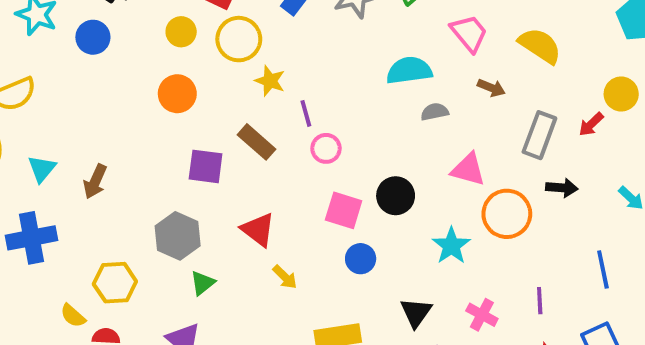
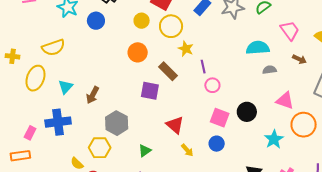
brown rectangle: (257, 142) -> (168, 71), moved
gray hexagon: (178, 236) -> (117, 123), moved
blue circle: (361, 259) -> (217, 144), moved

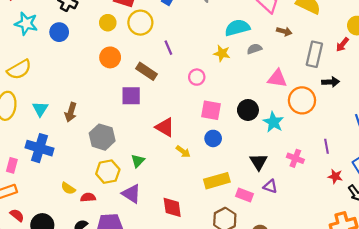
yellow star: (186, 49) -> (222, 53), moved
purple line: (203, 67) -> (168, 48), moved
black circle: (247, 112) -> (248, 110), moved
blue cross: (58, 122) -> (39, 148), turned 35
yellow hexagon: (100, 148) -> (108, 172), moved

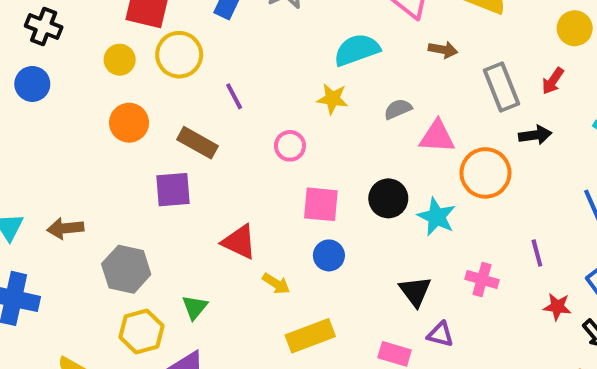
red arrow: (342, 45) -> (553, 81), moved
gray semicircle: (254, 49) -> (398, 109), moved
gray rectangle: (314, 54) -> (501, 87), turned -30
brown arrow: (71, 112) -> (65, 228), turned 72
yellow rectangle: (217, 181) -> (310, 336), moved

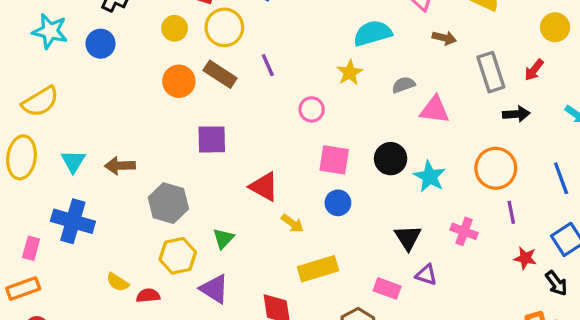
yellow star: (333, 99) -> (350, 73), turned 30
brown rectangle: (197, 143) -> (220, 74), moved
orange circle: (485, 173) -> (496, 168), moved

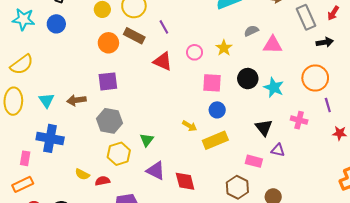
yellow star: (350, 73) -> (224, 48), moved
purple square: (212, 139) -> (108, 81), moved
red triangle: (264, 187) -> (163, 61), moved
yellow rectangle: (318, 269) -> (215, 140), moved
purple triangle: (214, 289) -> (156, 171), moved

